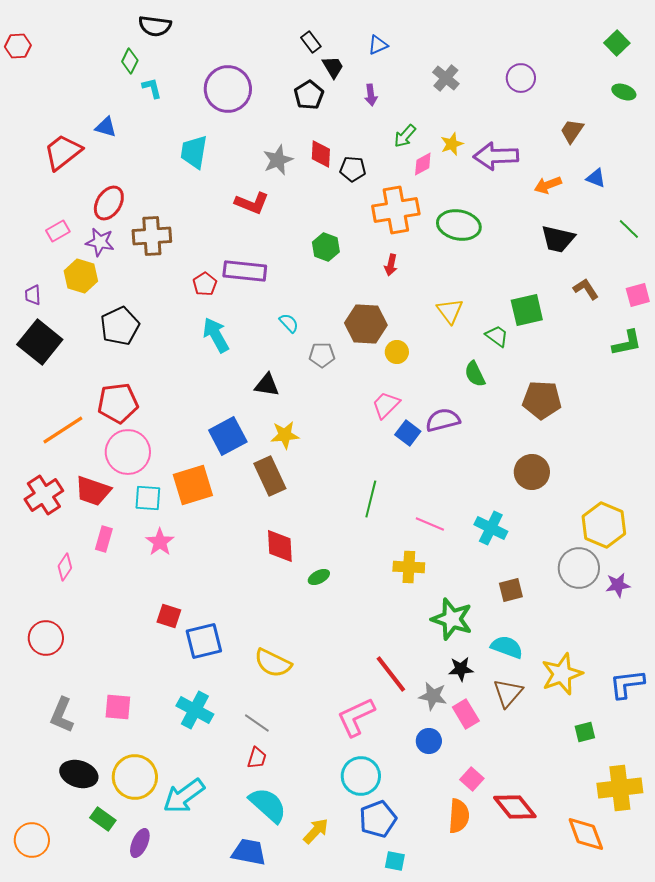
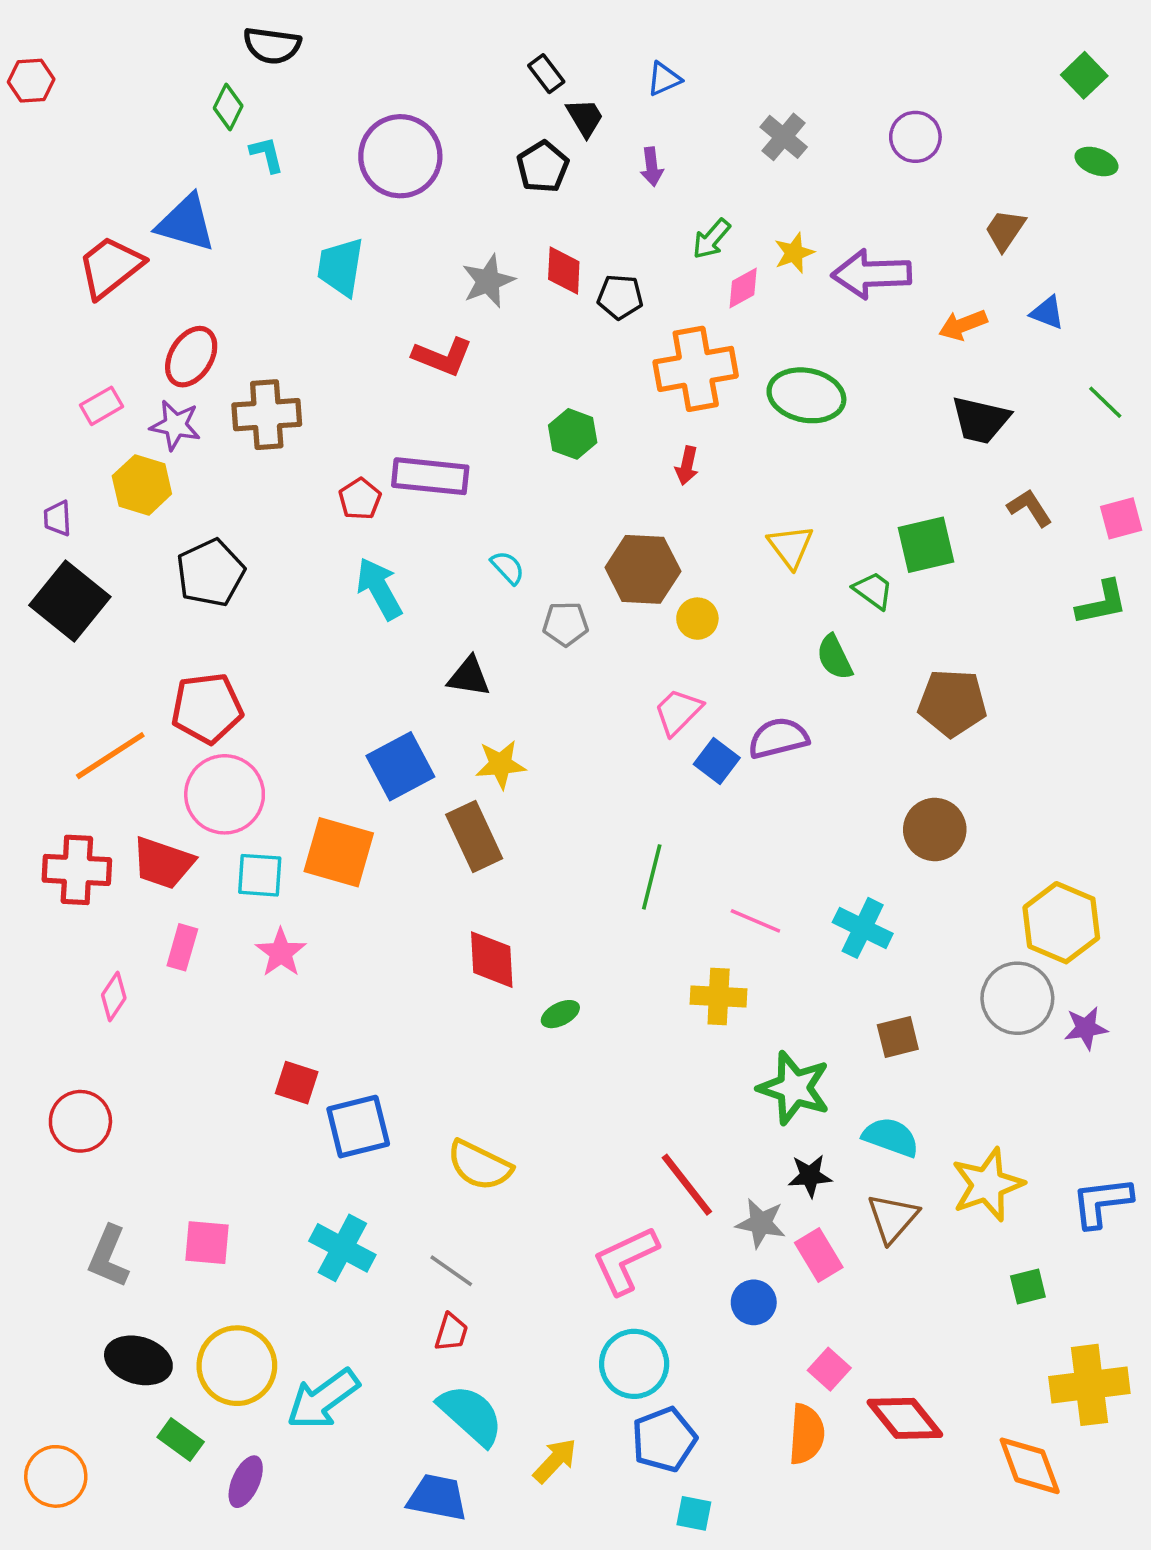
blue triangle: (106, 127) -> (186, 223), size x1.6
orange square: (193, 485) -> (339, 852), turned 33
red cross: (44, 495) -> (77, 870), turned 36

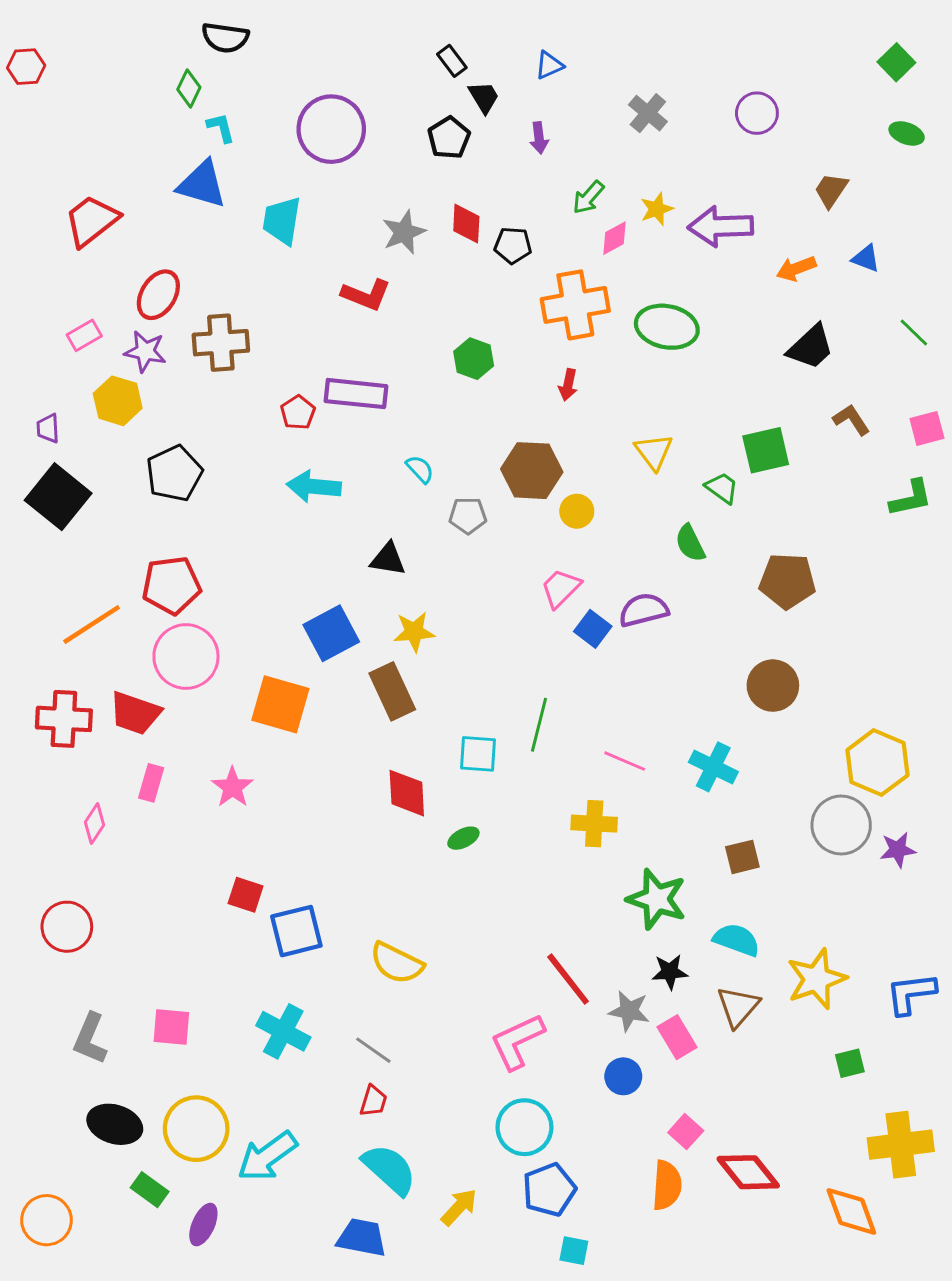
blue triangle: (186, 223) -> (202, 184), moved
black trapezoid: (980, 420) -> (811, 347), turned -56
cyan arrow: (379, 589) -> (314, 487), turned -56
cyan square: (260, 875) -> (478, 754), moved

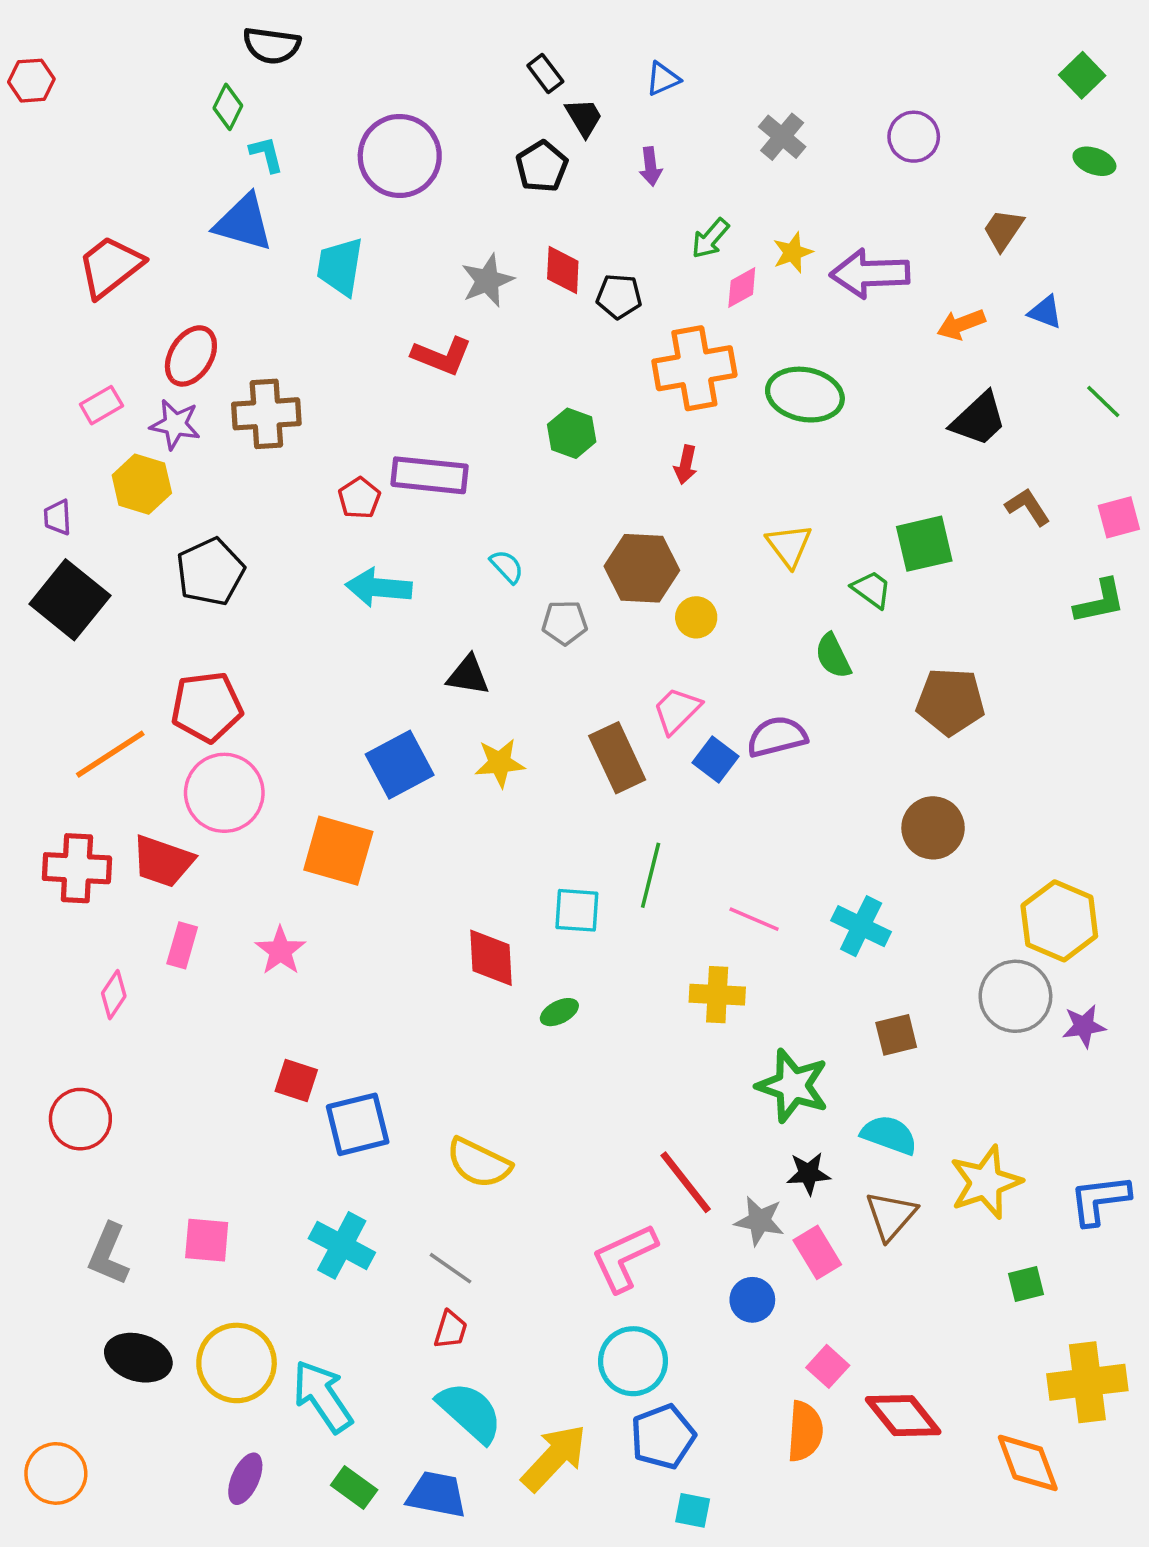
brown rectangle: (392, 691) -> (617, 758), moved
cyan arrow: (267, 1156) -> (323, 1396), turned 92
green rectangle: (150, 1190) -> (354, 1488), moved
yellow arrow: (459, 1207) -> (554, 1458), size x1.5

